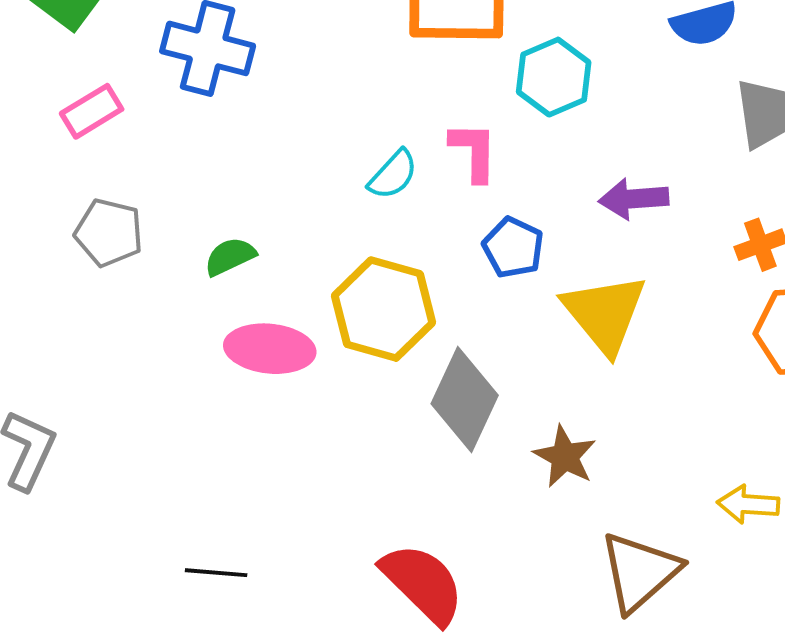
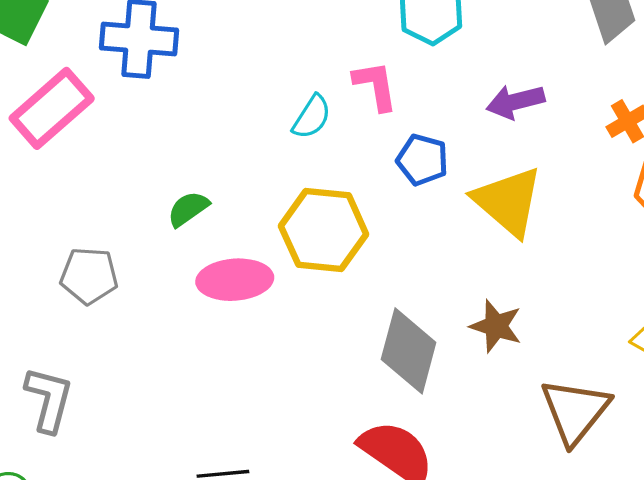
pink rectangle: (92, 111) -> (52, 108), size x1.6
gray pentagon: (109, 233) -> (89, 276), moved
gray diamond: (465, 399) -> (409, 351), moved

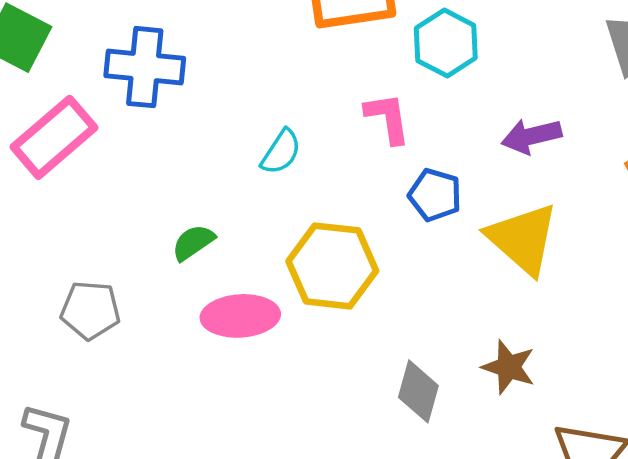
cyan semicircle: (312, 117) -> (281, 152), moved
gray diamond: (409, 351) -> (418, 391), size x0.7

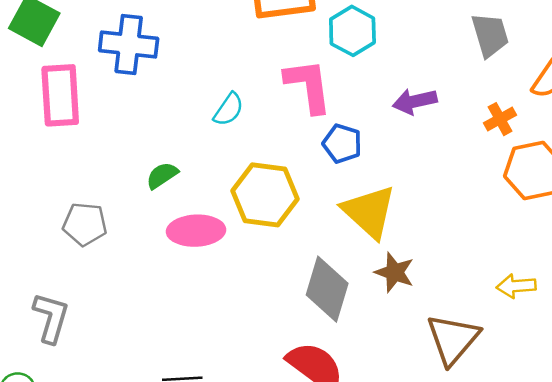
pink L-shape: (388, 118) -> (308, 86), size x1.4
pink rectangle: (54, 137) -> (60, 95), turned -54
yellow triangle: (523, 239) -> (369, 212), moved
gray diamond: (418, 391) -> (327, 289), size x1.4

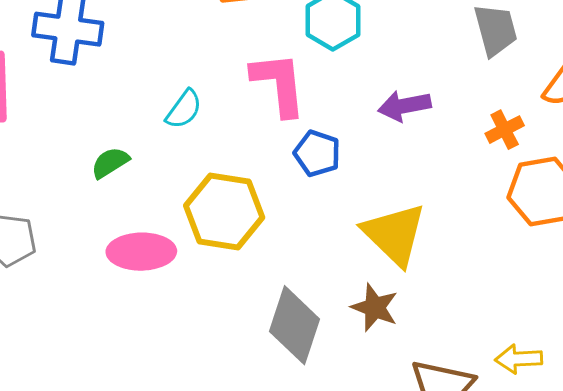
green semicircle: (162, 175) -> (110, 163), moved
yellow triangle: (369, 212) -> (394, 234), moved
yellow arrow: (516, 286) -> (519, 359), moved

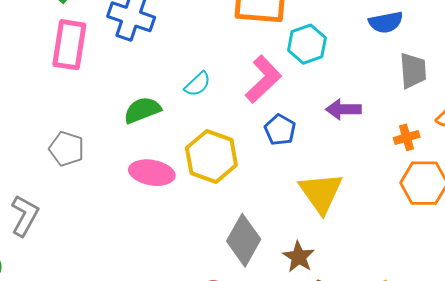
pink L-shape: (279, 84) -> (263, 79), turned 42
green semicircle: (110, 163) -> (142, 110), size x1.4
brown star: (375, 308) -> (299, 257), moved

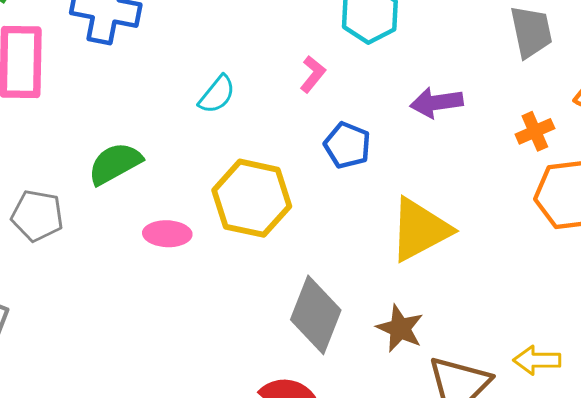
pink L-shape: (263, 79) -> (313, 74), size x0.5
green semicircle: (142, 110) -> (115, 163), moved
pink ellipse: (152, 173) -> (167, 234), size x0.7
yellow triangle: (321, 193) -> (420, 230), turned 45

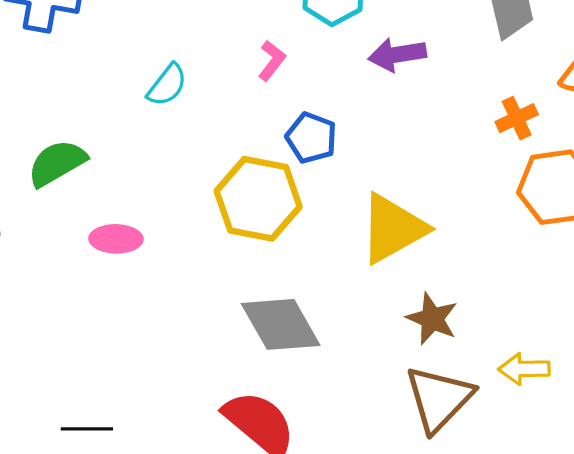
purple arrow: (436, 103) -> (397, 54), moved
yellow hexagon: (252, 198) -> (258, 199), moved
gray diamond: (316, 315) -> (281, 324), turned -50
brown star: (400, 328) -> (432, 319), moved

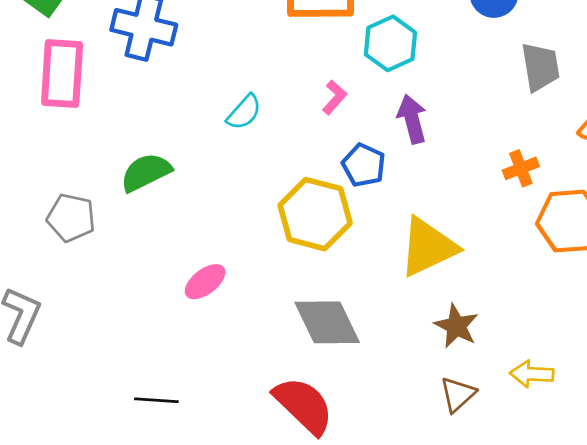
purple arrow: (397, 54) -> (412, 119), moved, turned 81
orange cross: (517, 118) -> (521, 168), moved
pink ellipse: (116, 239) -> (205, 282), moved, turned -42
brown triangle: (439, 399) -> (458, 394), size x0.6

